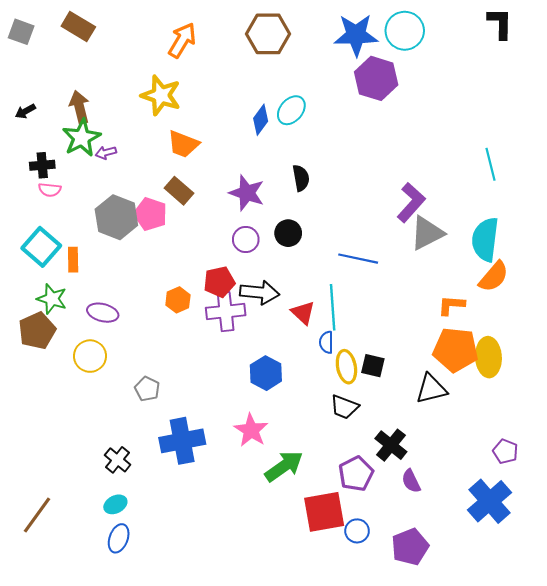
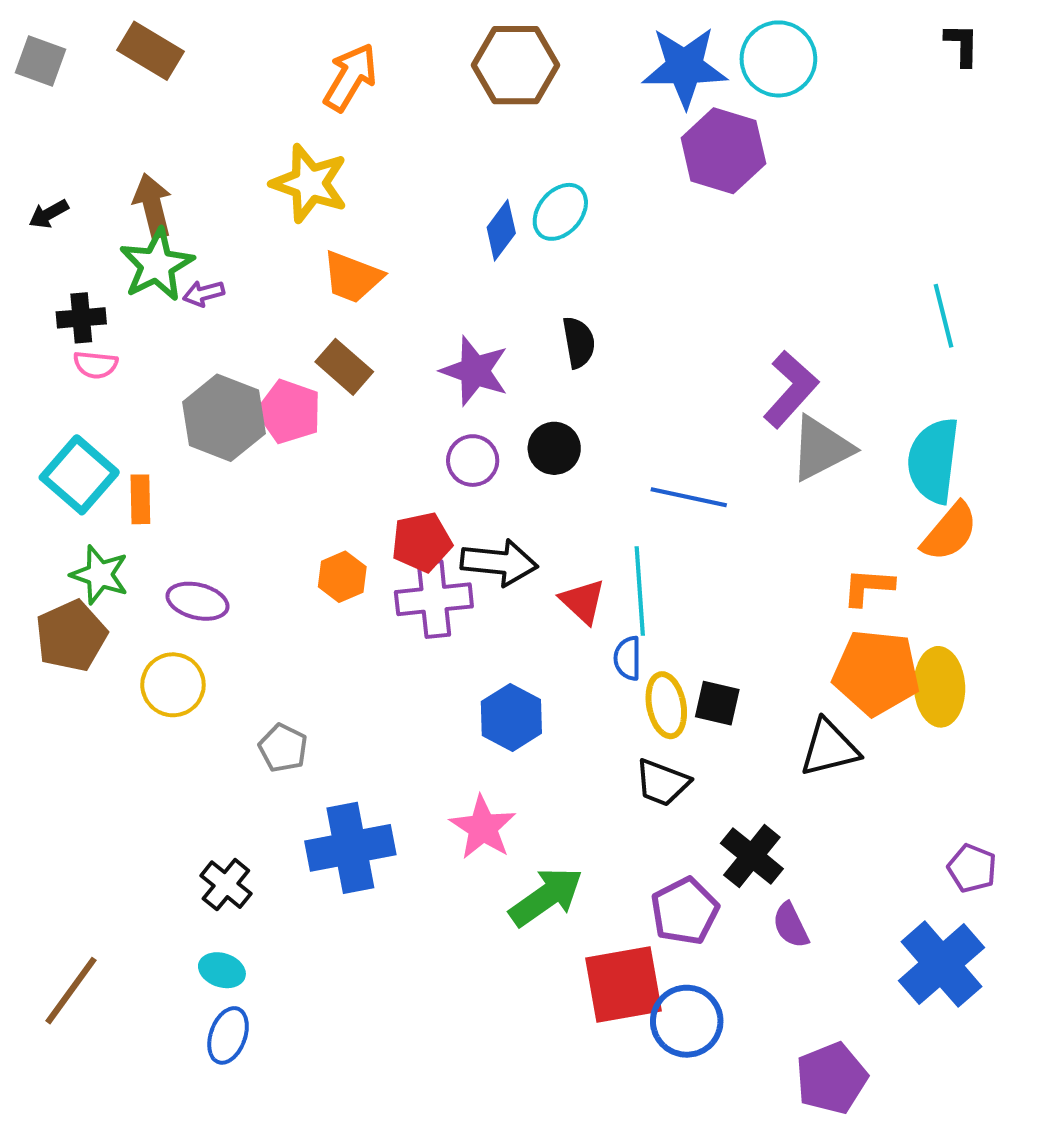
black L-shape: (500, 23) -> (962, 45), size x0.7
cyan ellipse: (115, 504) -> (222, 970), turned 45
blue circle: (357, 531) -> (687, 1021), size x1.5
purple pentagon: (410, 547) -> (831, 1078), moved

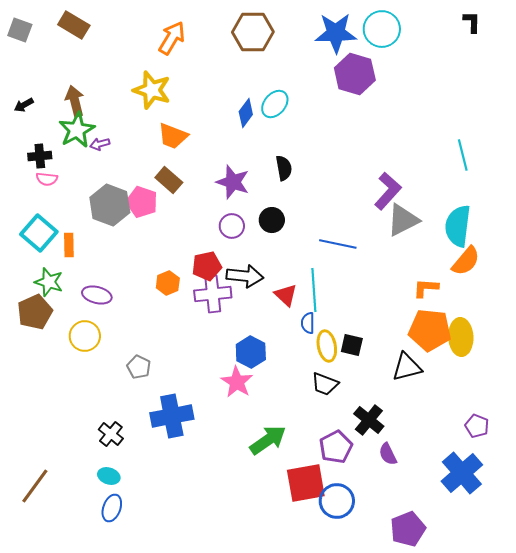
pink star: (483, 827) -> (237, 382), moved

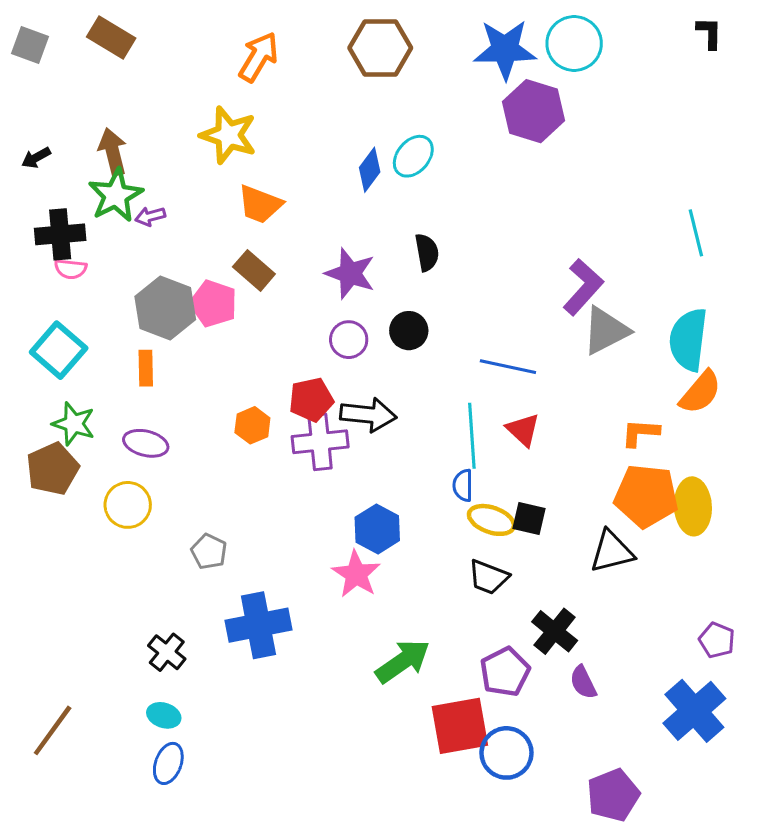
black cross: (40, 156) -> (60, 234), size x1.4
orange rectangle: (69, 245) -> (146, 368), moved
red triangle: (286, 295) -> (523, 430), moved
yellow ellipse: (327, 346) -> (491, 520), turned -60

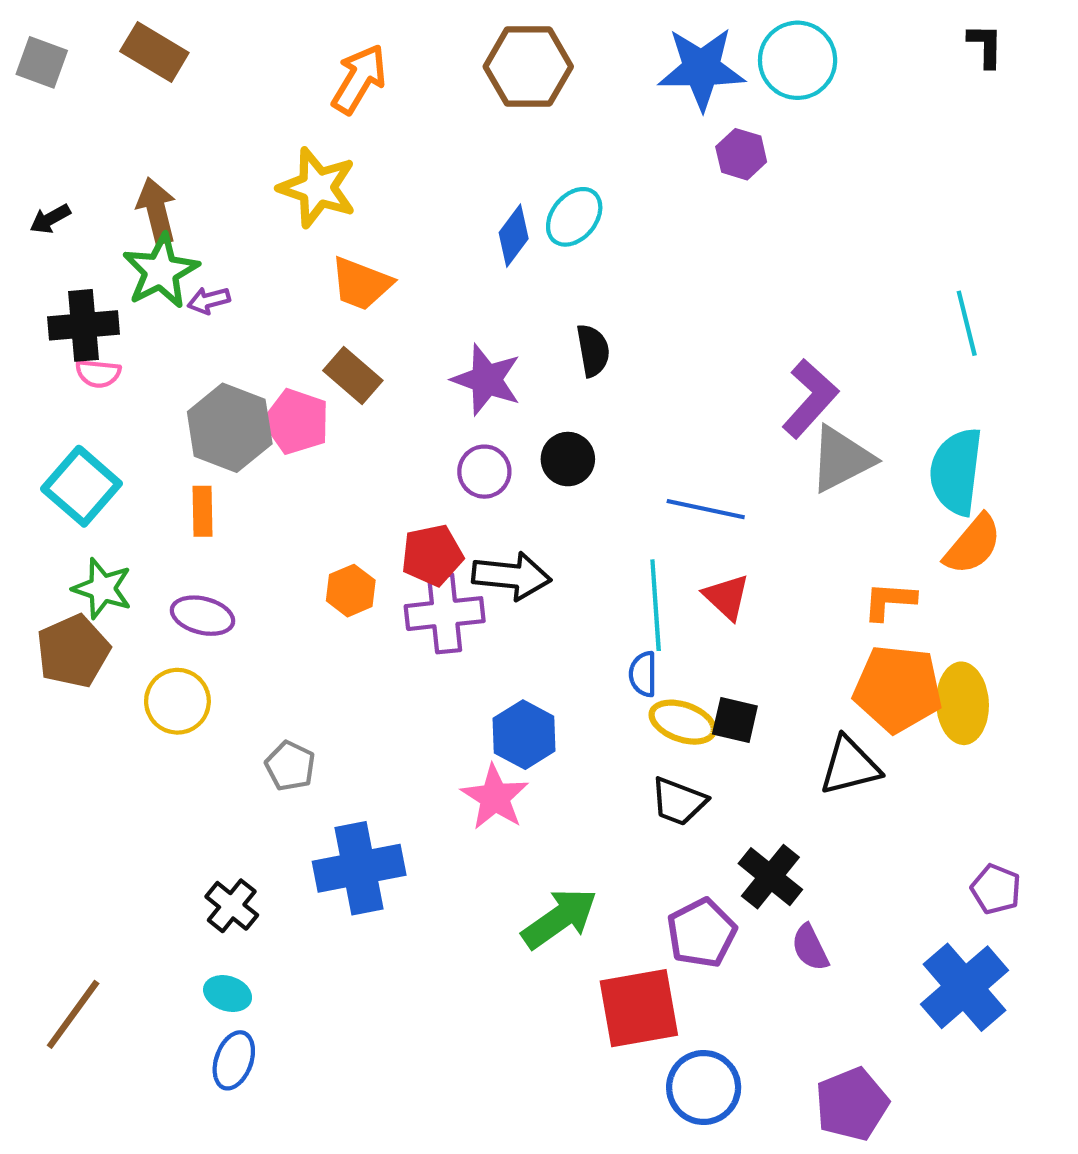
purple hexagon: (534, 111) -> (741, 154), size x0.6
blue circle: (506, 753) -> (704, 1087), moved

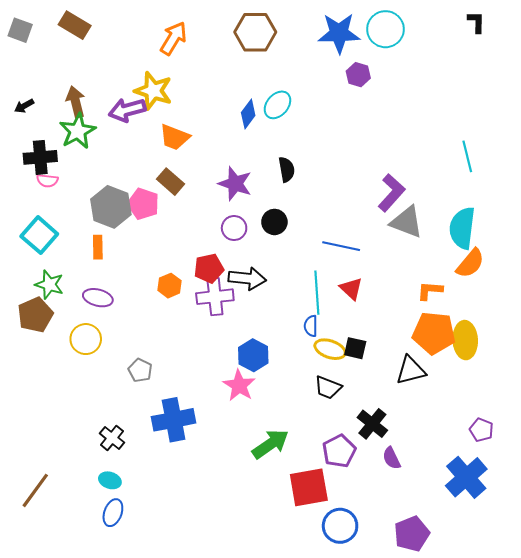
purple arrow: (209, 300) -> (127, 110), moved, size x1.8
gray triangle: (841, 459) -> (407, 222), turned 48

